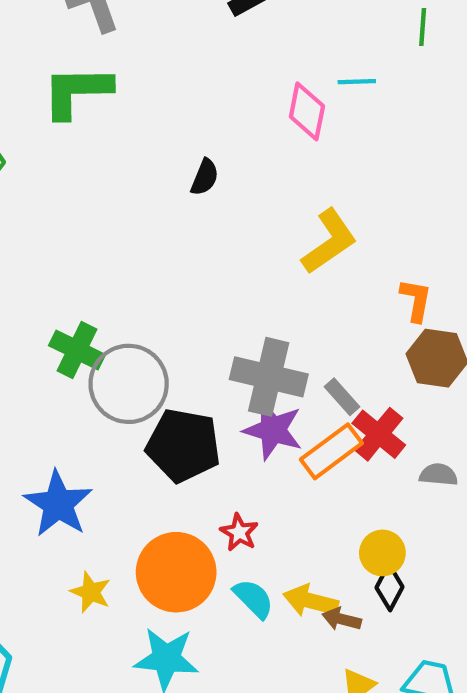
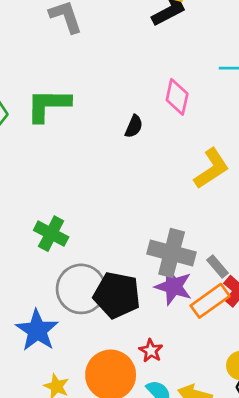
green L-shape: (77, 92) -> (48, 105), moved
pink diamond: (307, 111) -> (177, 97), moved
gray circle: (129, 384) -> (81, 289), moved

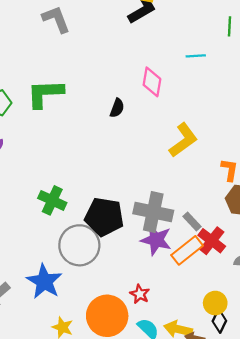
black pentagon: (117, 295) -> (104, 217), moved

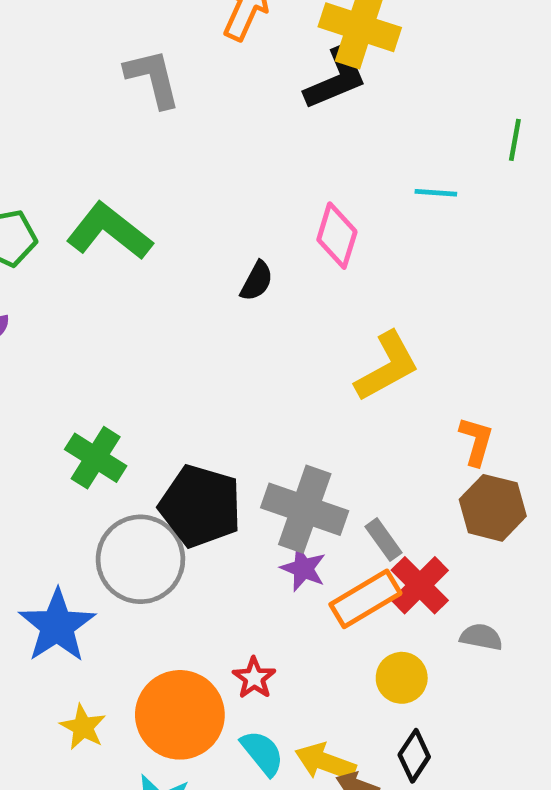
green L-shape: (45, 94) -> (109, 231), turned 33
purple star: (156, 240) -> (303, 568), size x0.7
yellow circle: (215, 303) -> (402, 678), moved

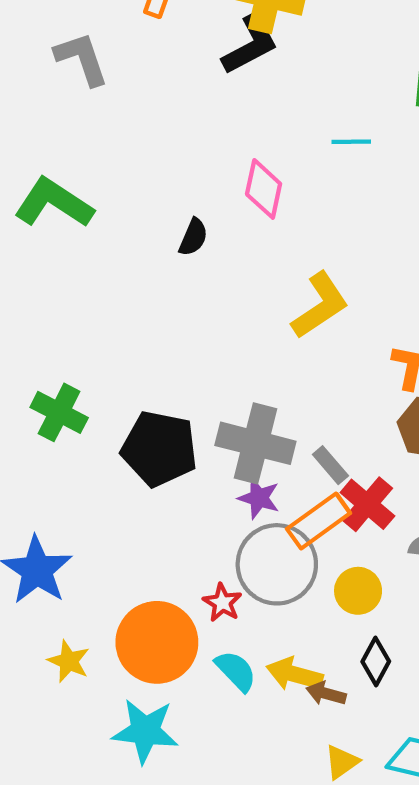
gray circle: (140, 559) -> (277, 564), moved

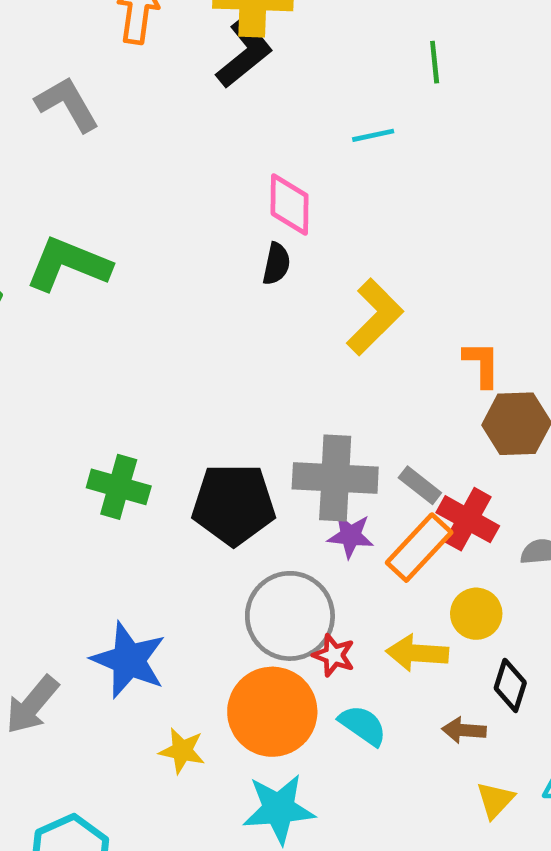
black semicircle: (193, 237) -> (276, 264), moved
gray circle: (277, 564) -> (290, 616), moved
yellow arrow: (294, 674) -> (417, 653), moved

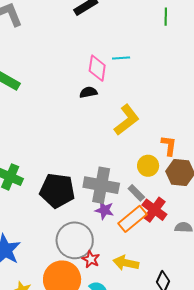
cyan line: (373, 135) -> (121, 58), moved
black semicircle: (276, 264) -> (88, 92), turned -120
yellow circle: (476, 614) -> (148, 166), moved

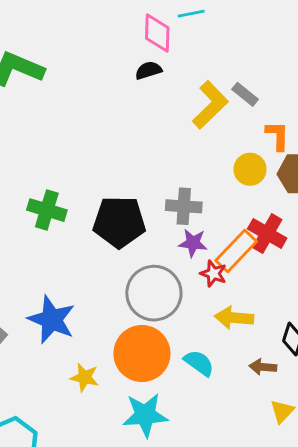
gray cross: (101, 185) -> (184, 206), size x0.7
gray rectangle: (136, 193) -> (245, 94), moved
red star: (91, 259) -> (213, 274), moved

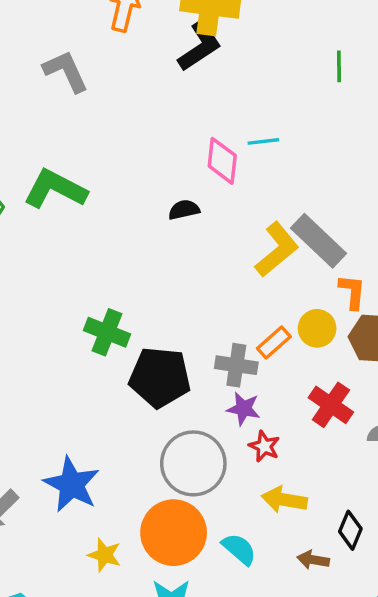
black semicircle: (148, 70) -> (184, 210), moved
gray rectangle: (245, 94) -> (319, 241), size x1.8
green cross: (47, 210) -> (107, 332), moved
orange rectangle: (236, 251) -> (274, 343), moved, size x0.7

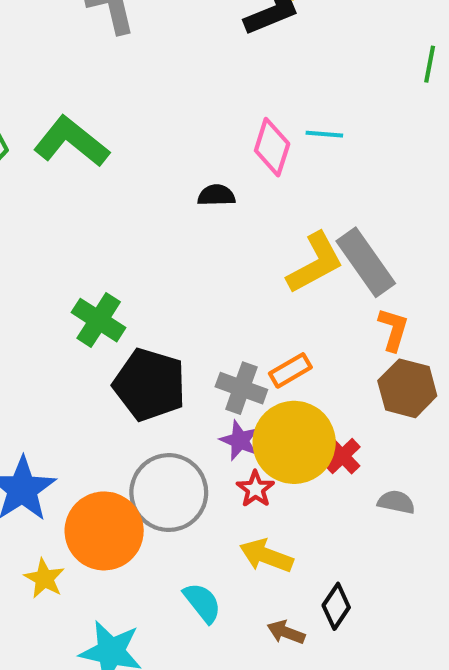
yellow circle: (317, 328) -> (294, 442), moved, size x1.8
red cross: (331, 405) -> (342, 456), size x0.7
orange circle: (174, 533) -> (104, 531), moved

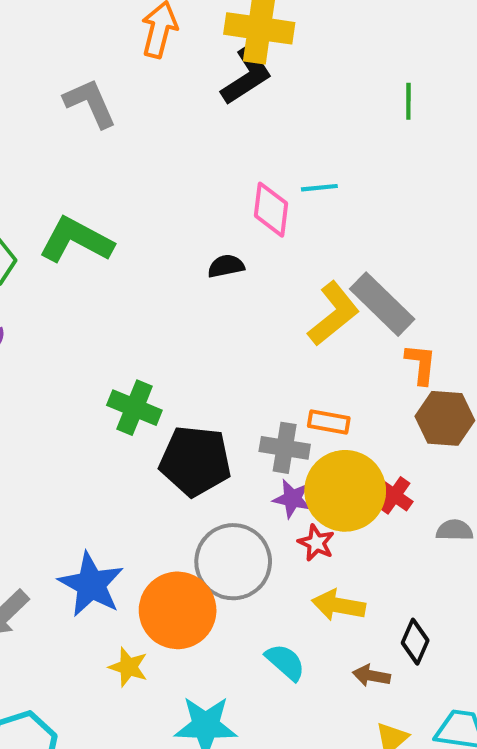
orange rectangle: (290, 370) -> (329, 422), turned 51

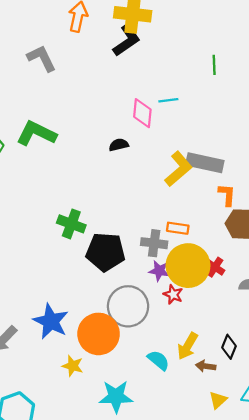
green line: (408, 101) -> (214, 65), moved
gray rectangle: (382, 304) -> (205, 163), turned -30
yellow arrow: (339, 605) -> (188, 346), moved, turned -68

